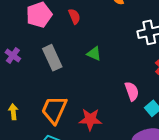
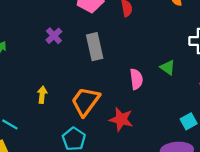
green triangle: (94, 54) -> (168, 67), moved
pink semicircle: (132, 91) -> (136, 79), moved

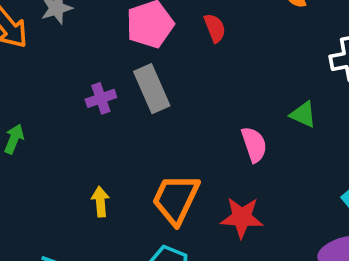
purple cross: (54, 36) -> (101, 98), turned 35
gray rectangle: (95, 47) -> (152, 89), moved

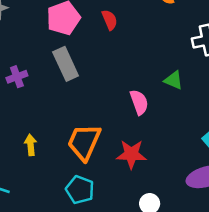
purple cross: (101, 98) -> (17, 77), moved

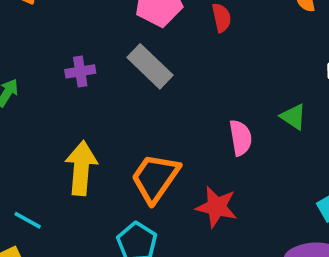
gray rectangle: (66, 64) -> (150, 66), turned -32
yellow arrow: (31, 145) -> (81, 168), size x1.8

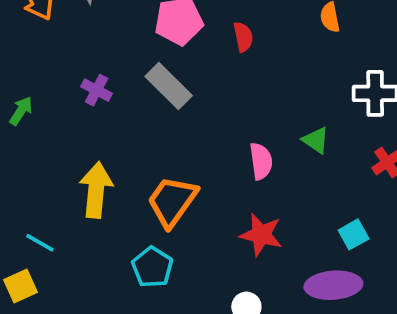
purple cross: (80, 71) -> (97, 90), turned 36
red star: (217, 207) -> (261, 235), moved

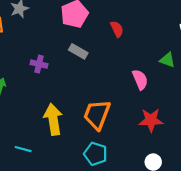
red semicircle: (243, 37) -> (117, 29), moved
gray rectangle: (169, 86) -> (78, 51), size x0.7
cyan line: (40, 243) -> (23, 149), moved

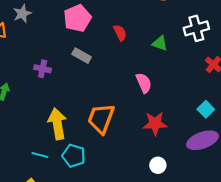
green triangle: (167, 60) -> (160, 43), moved
cyan line: (23, 149) -> (40, 155), moved
cyan pentagon: (96, 154) -> (74, 156), moved

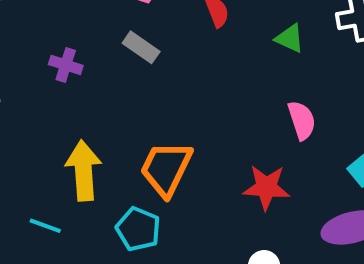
pink semicircle: (144, 83) -> (302, 120), moved
cyan pentagon: (74, 156) -> (138, 229), moved

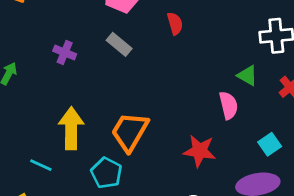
green triangle: (290, 38) -> (247, 76), moved

